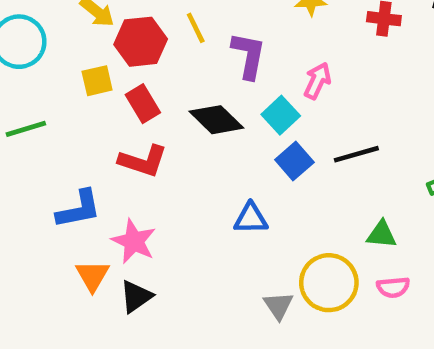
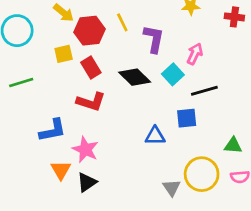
black line: (356, 154) -> (204, 91), moved
blue square: (294, 161) -> (187, 118), moved, turned 35

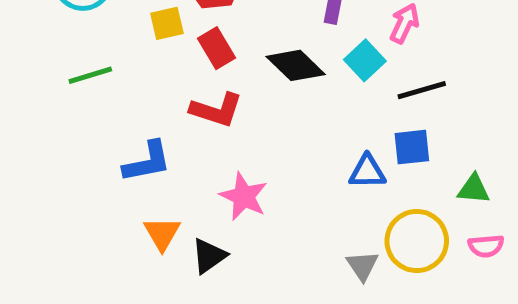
blue square: (187, 118) -> (412, 147), moved
blue triangle: (155, 136) -> (367, 172), moved
pink star: (85, 150) -> (244, 196), moved

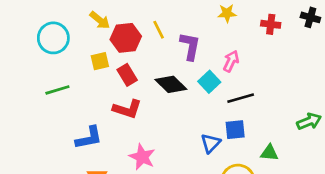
blue triangle: (367, 172) -> (211, 143), turned -45

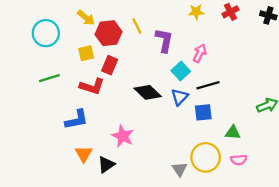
red cross: (271, 24) -> (230, 12), moved, turned -35
red rectangle: (127, 75) -> (110, 65), turned 54
black diamond: (171, 84) -> (148, 92), moved
red L-shape: (127, 109) -> (92, 86), moved
blue triangle: (211, 143) -> (180, 97), moved

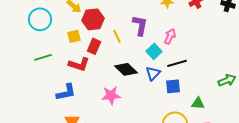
yellow line: (137, 26) -> (117, 36), moved
pink star: (123, 136) -> (111, 95), moved, turned -30

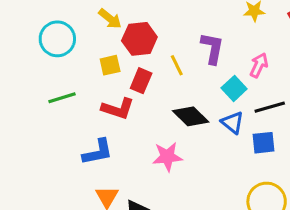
blue triangle: (153, 73) -> (232, 123), turned -35

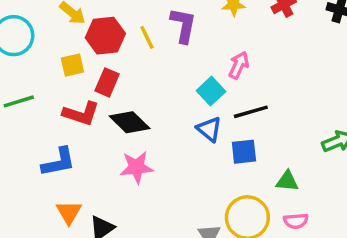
purple L-shape: (212, 48) -> (183, 25), moved
yellow line: (177, 65) -> (147, 37), moved
black diamond: (191, 116) -> (130, 122), moved

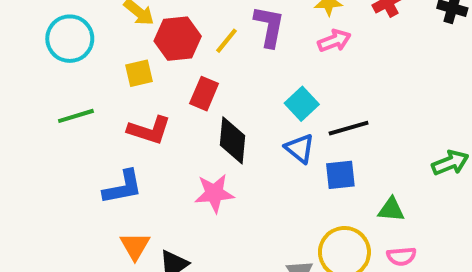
yellow line: (147, 37) -> (226, 41), turned 65
pink arrow: (239, 65) -> (334, 41), moved, turned 44
red rectangle: (107, 82) -> (204, 94), moved
black diamond: (130, 122) -> (233, 140), moved, turned 51

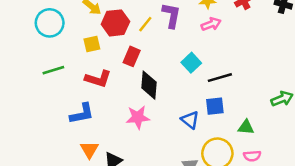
blue triangle: (300, 148) -> (190, 120), moved

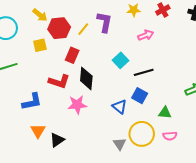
pink arrow: (211, 24) -> (146, 35), moved
red L-shape: (98, 79) -> (59, 82), moved
blue square: (215, 106) -> (140, 96), turned 35

